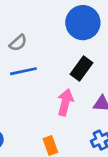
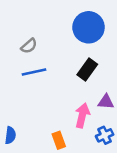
pink arrow: (65, 102) -> (82, 115), moved

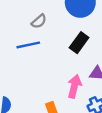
gray semicircle: (29, 46) -> (39, 21), moved

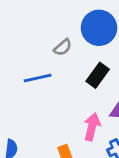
gray semicircle: (39, 21) -> (63, 47), moved

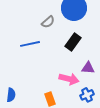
pink arrow: (92, 127) -> (69, 79), turned 90

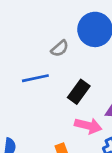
black rectangle: (73, 42) -> (79, 92), moved

